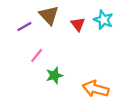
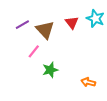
brown triangle: (49, 15) -> (45, 30), moved
orange arrow: (96, 89) -> (88, 82), size x0.6

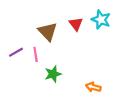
purple line: (22, 25) -> (16, 52), moved
pink line: (34, 51) -> (36, 54), turned -48

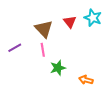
pink line: (36, 54) -> (43, 50), moved
green star: (53, 74) -> (58, 68), moved

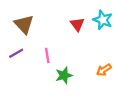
brown triangle: (44, 29) -> (24, 24), moved
orange arrow: (86, 80) -> (104, 70), moved, turned -48

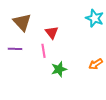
red triangle: (77, 24) -> (52, 32), moved
purple line: (16, 53) -> (15, 49), turned 32

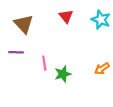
red triangle: (52, 32) -> (66, 16), moved
pink line: (44, 51) -> (44, 63), moved

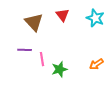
brown triangle: (24, 24) -> (34, 22), moved
purple line: (16, 52) -> (25, 50), moved

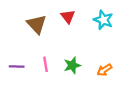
purple line: (25, 50) -> (17, 67), moved
green star: (59, 69) -> (72, 65), moved

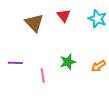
pink line: (46, 64) -> (43, 76), moved

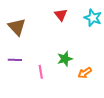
brown triangle: (34, 23) -> (17, 27), moved
orange arrow: (98, 66) -> (85, 73), moved

